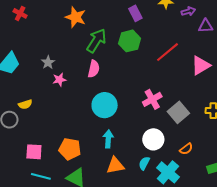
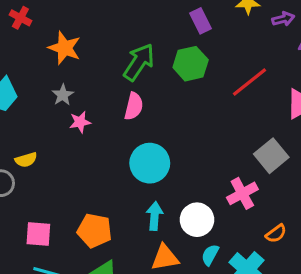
orange star: (76, 17) -> (65, 48), moved
pink cross: (152, 99) -> (242, 193), moved
gray square: (178, 112) -> (271, 156), moved
white circle: (153, 139) -> (197, 220), moved

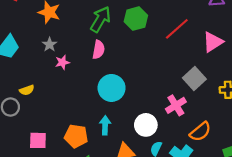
cyan arrow: (155, 216) -> (105, 125), moved
orange semicircle: (276, 234) -> (200, 132), size x1.5

